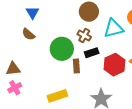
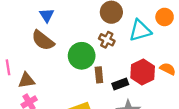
brown semicircle: (28, 34) -> (43, 40), size x1.5
black rectangle: (92, 53) -> (120, 84), moved

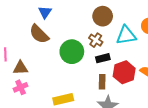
brown rectangle: (99, 75) -> (102, 82), moved
black rectangle: (120, 84) -> (103, 58), moved

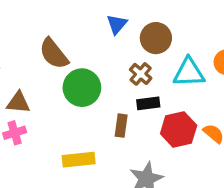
blue triangle: (45, 12) -> (117, 24), moved
green circle: (72, 52) -> (82, 88), moved
brown rectangle: (102, 82) -> (121, 126), moved

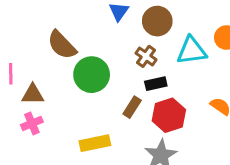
brown rectangle: (121, 126) -> (132, 107), turned 30
red hexagon: (179, 130) -> (169, 115), moved

